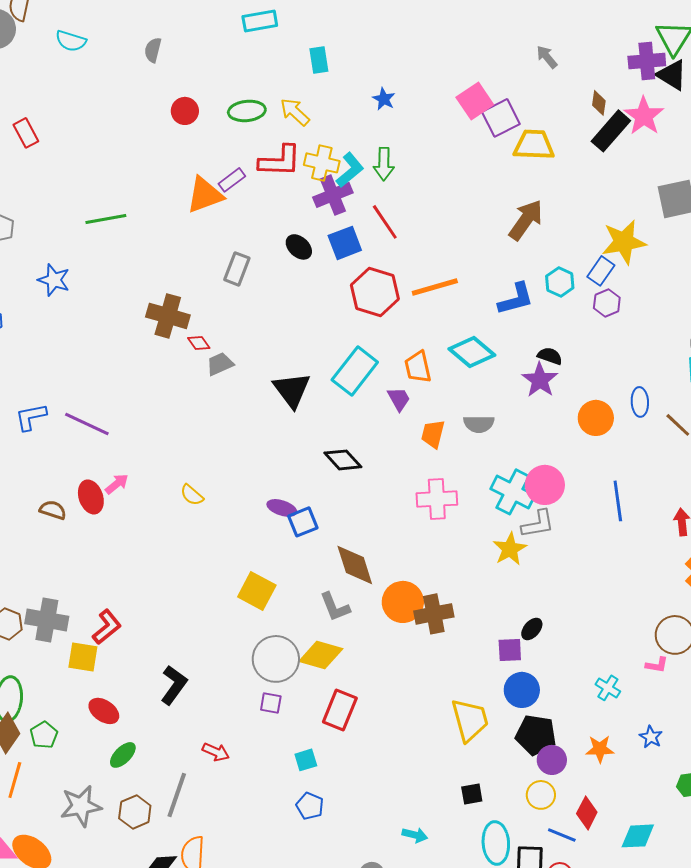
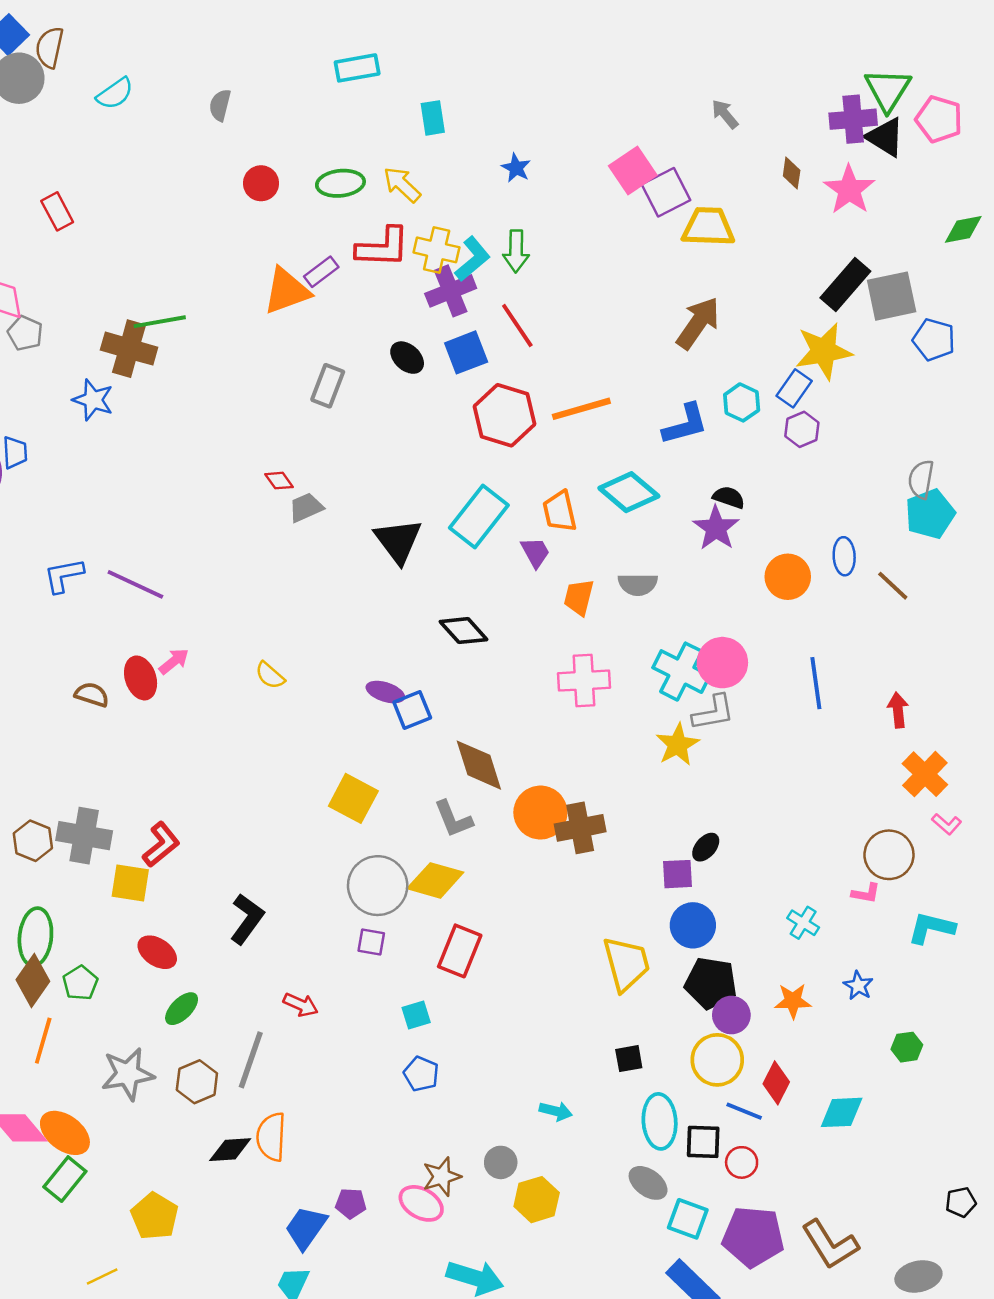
cyan semicircle: (71, 41) -> (115, 94), turned -52
black rectangle: (611, 131) -> (845, 285), moved
brown cross: (168, 316) -> (129, 349), moved
yellow circle: (541, 795) -> (717, 1060), size x1.4

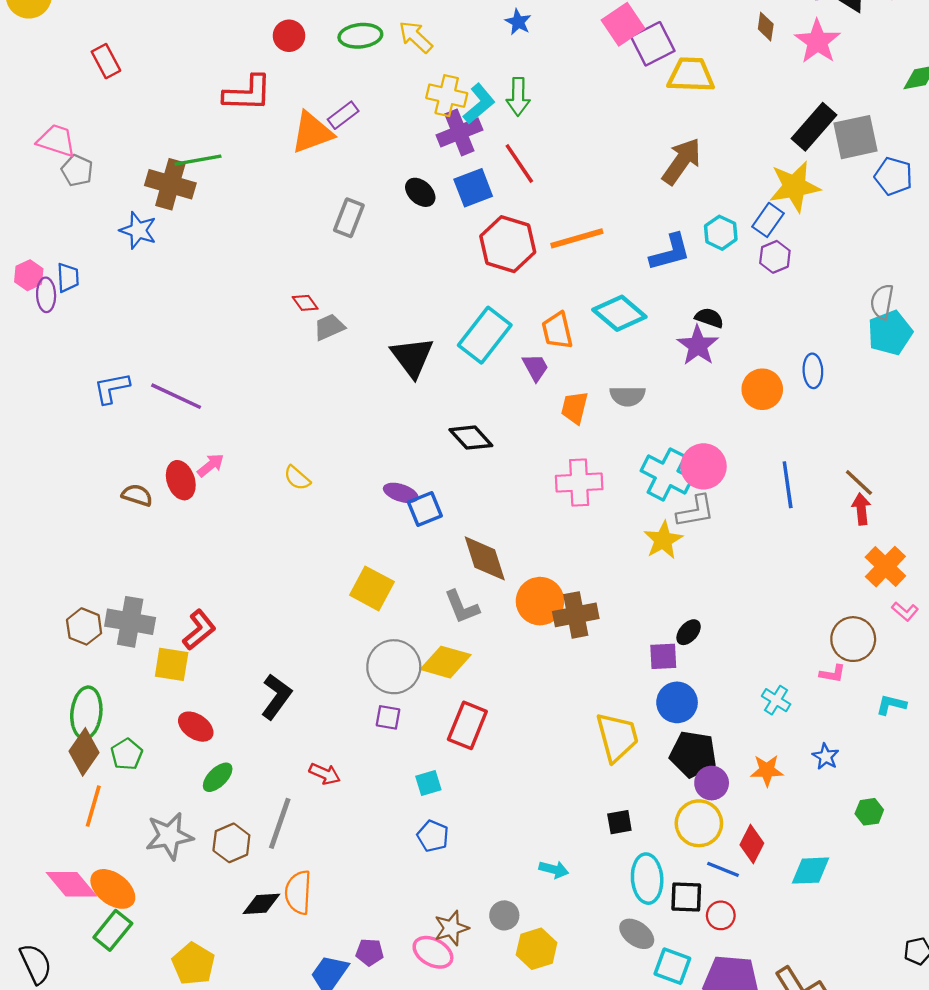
red L-shape: (383, 247) -> (248, 93), moved
brown line: (893, 586) -> (859, 482), moved
cyan L-shape: (931, 928) -> (891, 705), size x0.7

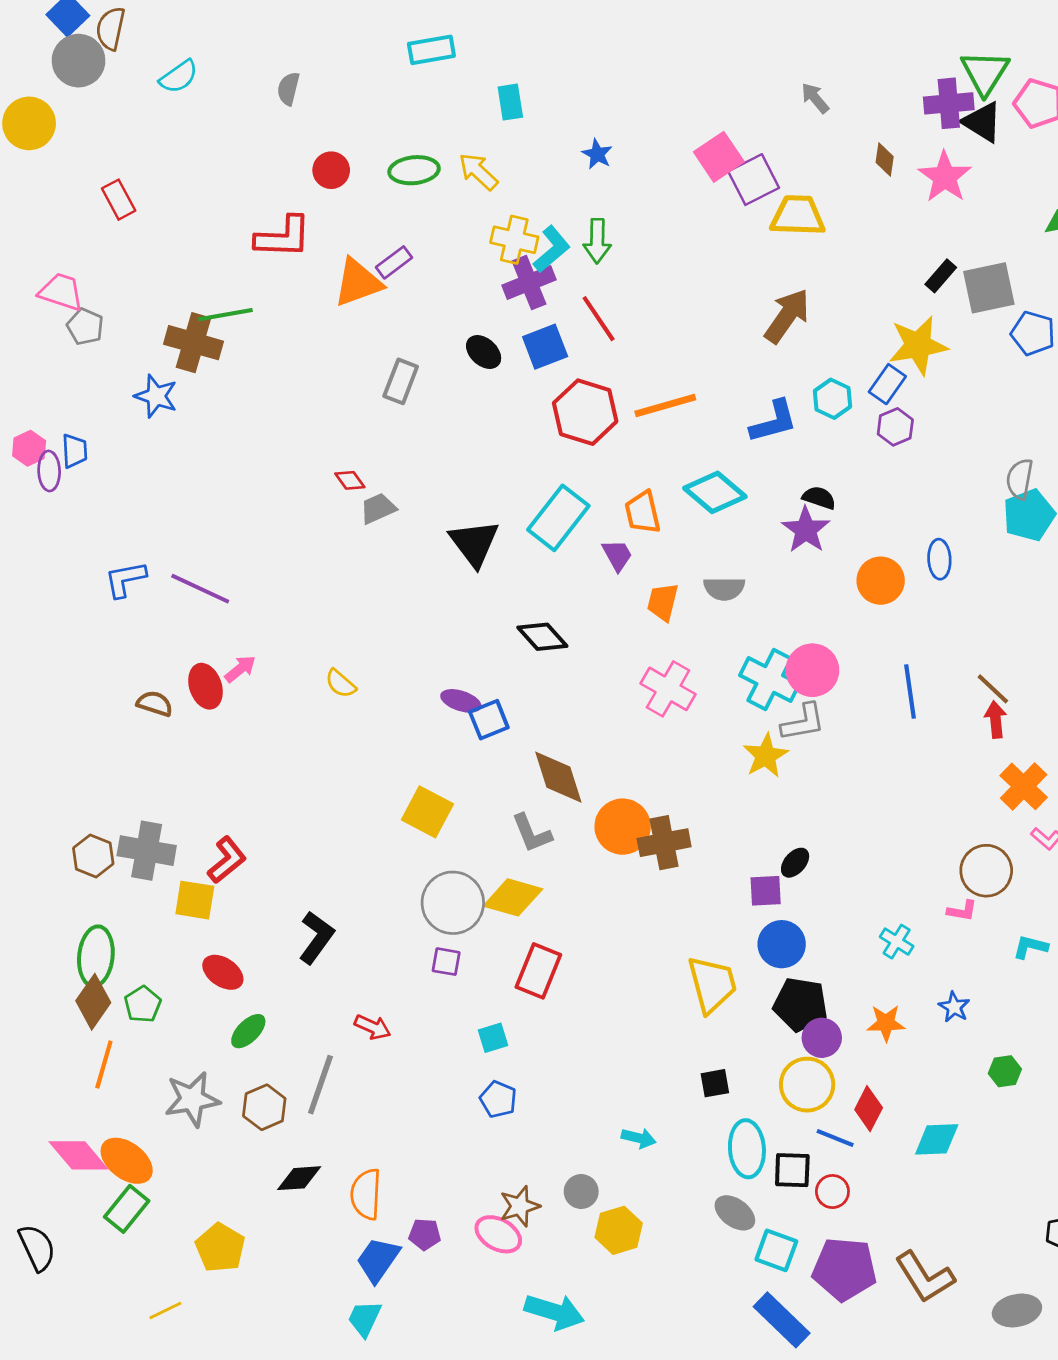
black rectangle: (814, 127) -> (941, 276), size x0.6
pink cross: (579, 482) -> (668, 689), turned 33
orange semicircle: (298, 892) -> (366, 1194), moved

